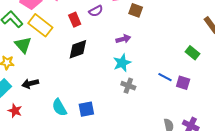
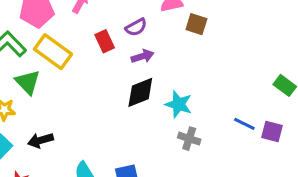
purple arrow: (123, 39) -> (143, 56), moved
black diamond: (78, 49) -> (140, 92), moved
cyan star: (122, 63) -> (179, 104), turned -30

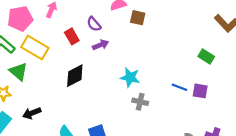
purple semicircle: (136, 27) -> (94, 24), turned 84
black diamond: (140, 92) -> (75, 76), moved

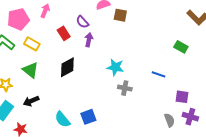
purple arrow: (101, 45) -> (89, 40), turned -56
yellow rectangle: (35, 48) -> (32, 44), size x0.7
green triangle: (18, 71) -> (30, 70), moved
purple square: (200, 91) -> (182, 97), moved

